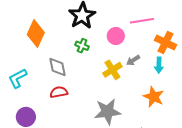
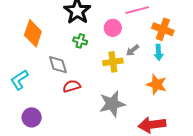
yellow cross: (112, 70) -> (113, 62), turned 30
red semicircle: (59, 92) -> (72, 86), moved

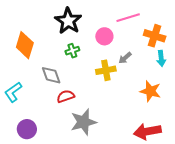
green cross: (80, 41) -> (72, 51), turned -32
cyan arrow: (159, 52) -> (161, 58), moved
gray star: (112, 104) -> (83, 122), moved

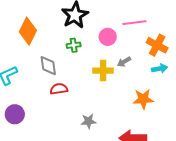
cyan arrow: (161, 58) -> (160, 69), turned -105
orange star: (150, 91) -> (143, 99), turned -30
gray star: (83, 122) -> (88, 121), moved, size x0.6

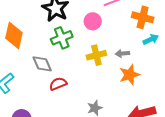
green cross: (74, 45) -> (62, 38), size x1.5
gray arrow: (124, 62) -> (122, 54), moved, turned 40
orange star: (143, 99) -> (129, 75), moved

